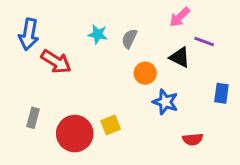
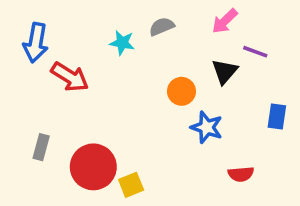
gray semicircle: (129, 39) -> (162, 27), moved, turned 42
black triangle: (180, 57) -> (225, 72), turned 45
yellow square: (111, 125) -> (131, 185), moved

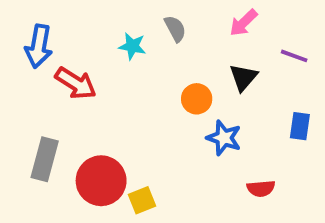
gray semicircle: (162, 27) -> (175, 29), turned 85
purple line: (255, 52) -> (294, 56), moved
gray rectangle: (41, 147) -> (45, 159), size x1.5

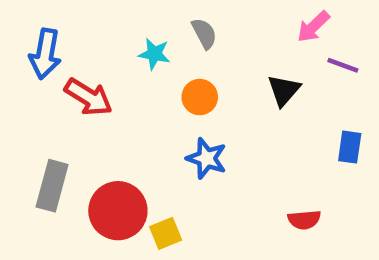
pink arrow: (243, 23) -> (313, 27), moved
orange circle: (197, 99) -> (200, 97), moved
blue star: (224, 138) -> (207, 158), moved

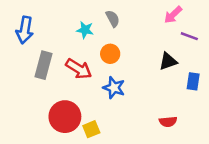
black triangle: (284, 90) -> (168, 61), moved, turned 30
red arrow: (88, 97) -> (79, 69), moved
gray rectangle: (52, 186) -> (44, 65), moved

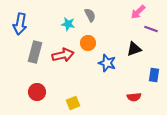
red arrow: (79, 69) -> (63, 55), turned -45
blue rectangle: (193, 81) -> (154, 75), moved
blue star: (114, 88) -> (107, 63), moved
red circle: (65, 117) -> (37, 92), moved, size x0.7

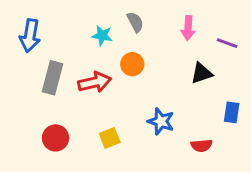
pink arrow: (138, 12) -> (188, 28), moved, turned -42
blue star: (107, 63) -> (161, 121), moved
yellow square: (73, 103) -> (110, 138), moved

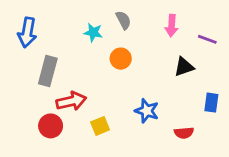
red arrow: (95, 82) -> (71, 101), moved

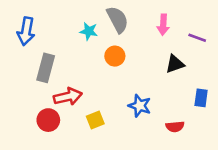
gray semicircle: (123, 20) -> (117, 19), size x1.5

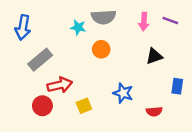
gray semicircle: (117, 19) -> (103, 17), turned 115
purple line: (197, 38) -> (170, 20), moved
gray rectangle: (46, 68) -> (40, 60), turned 35

